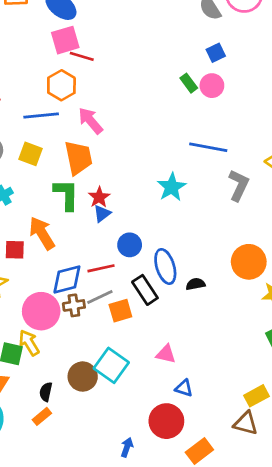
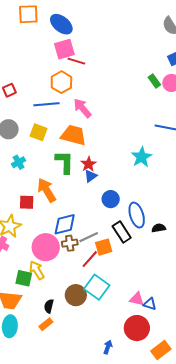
orange trapezoid: (78, 158) -> (74, 135), turned -64
red line: (101, 268) -> (90, 259), moved, turned -36
pink triangle: (166, 354) -> (137, 299), moved

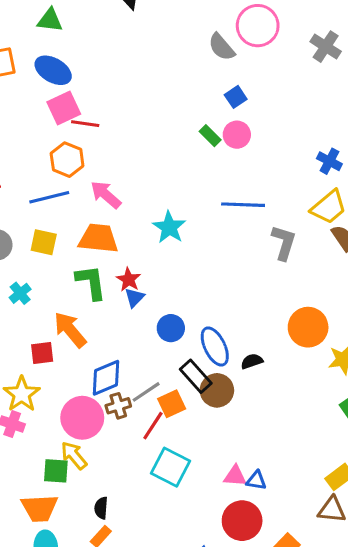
cyan star: (142, 157) -> (169, 227), moved
brown circle: (76, 295) -> (217, 390), moved

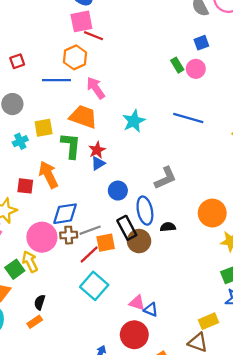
yellow square: (44, 242) -> (44, 128), moved, turned -36
gray L-shape: (284, 243) -> (165, 178), moved, turned 35
green square: (56, 471) -> (15, 269), turned 36

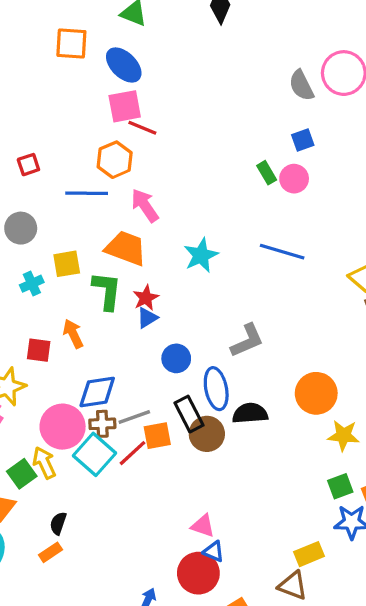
orange arrow: (48, 175) -> (73, 334), size x0.7
black semicircle: (168, 227) -> (250, 413), size x1.5
cyan square: (94, 286) -> (94, 454), moved
blue triangle: (151, 310) -> (214, 552), moved

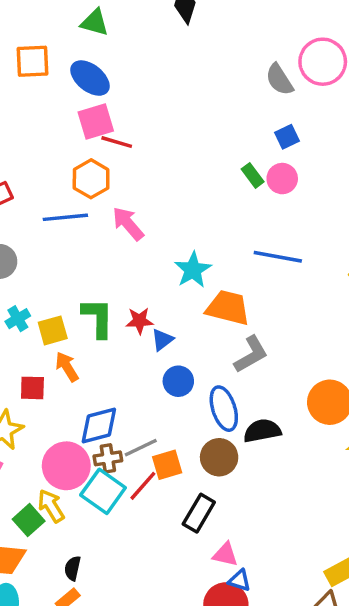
orange trapezoid: (126, 248) -> (228, 308), moved
yellow square: (67, 264) -> (53, 330), moved
red star: (146, 298) -> (139, 321), turned 30
blue triangle: (147, 318) -> (162, 340), moved
black rectangle: (189, 414) -> (199, 513), moved, turned 64

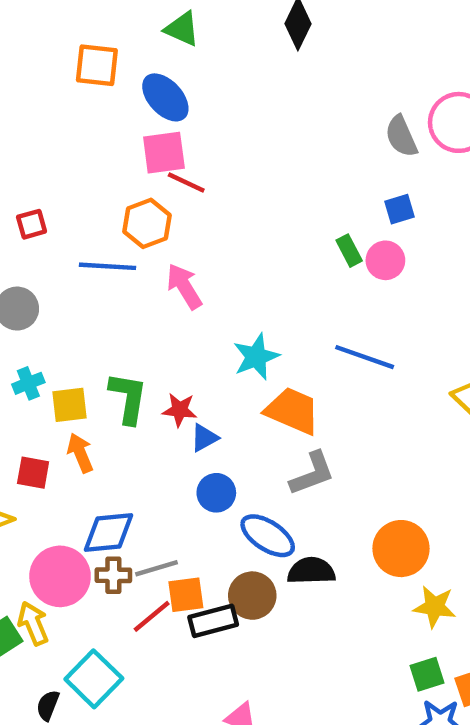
blue ellipse: (224, 409) -> (268, 536), turned -48
cyan square: (103, 491) -> (94, 679), moved
black rectangle: (199, 513) -> (213, 621), moved, turned 36

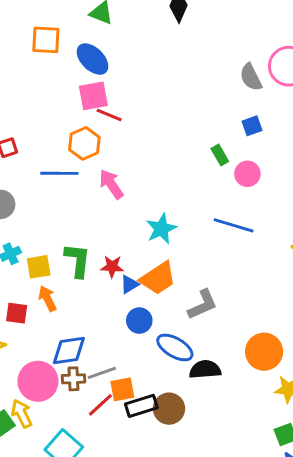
pink circle: (385, 260) -> (247, 174), moved
orange trapezoid: (293, 411) -> (158, 278), moved, turned 126
brown circle: (252, 596) -> (169, 409), moved

